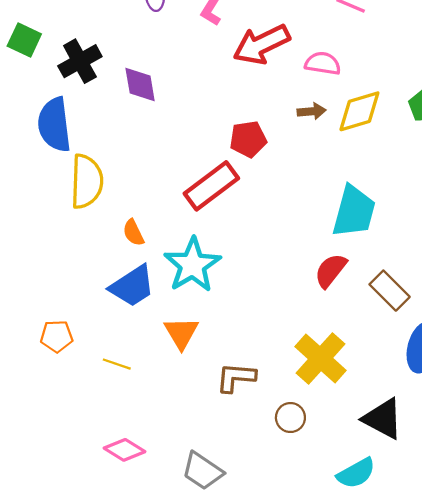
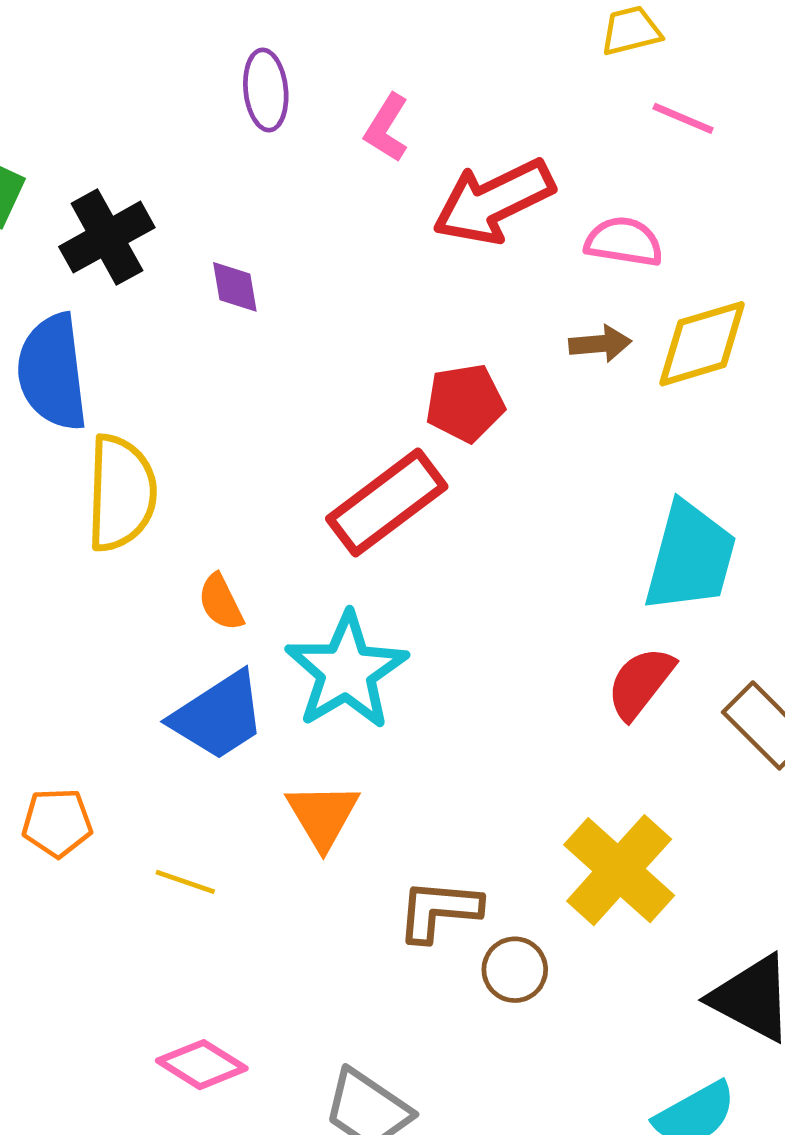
purple diamond: (140, 85) -> (235, 287), size x0.7
brown circle: (290, 418) -> (515, 970), moved

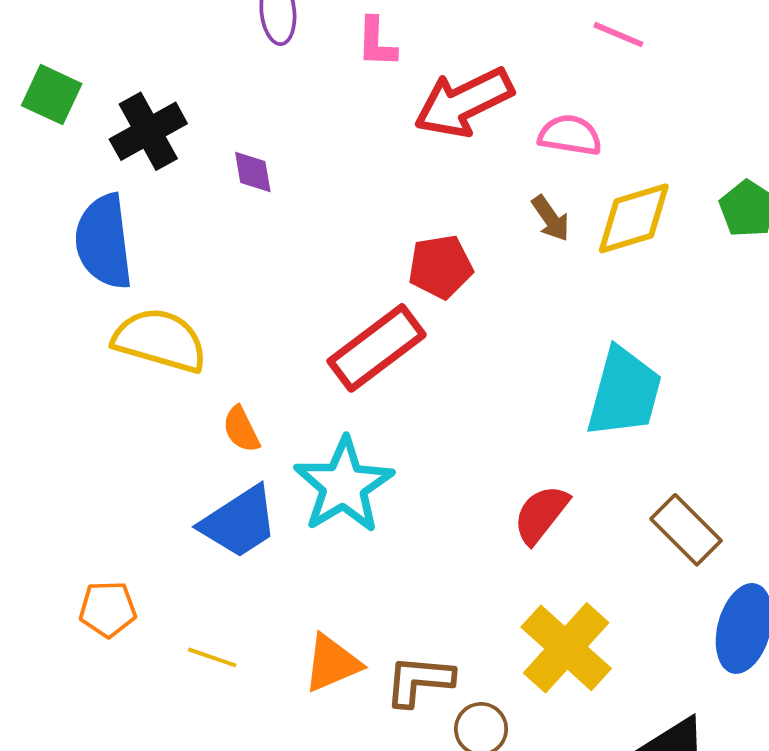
pink L-shape: (387, 128) -> (377, 42), turned -30
brown arrow: (600, 344) -> (551, 218), turned 60
yellow semicircle: (121, 493) -> (160, 340), turned -76
red semicircle: (640, 683) -> (541, 514), moved
orange triangle: (323, 816) -> (332, 663), moved, turned 38

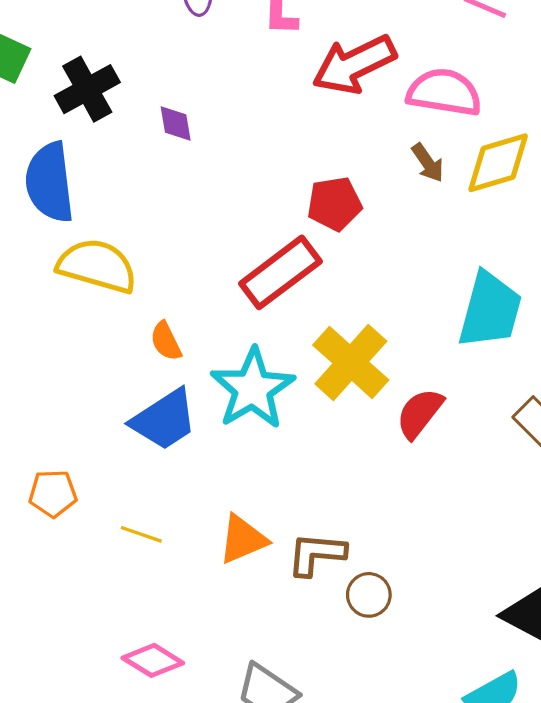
pink semicircle: (570, 135) -> (444, 92), size x1.4
yellow cross: (566, 648) -> (351, 362), moved

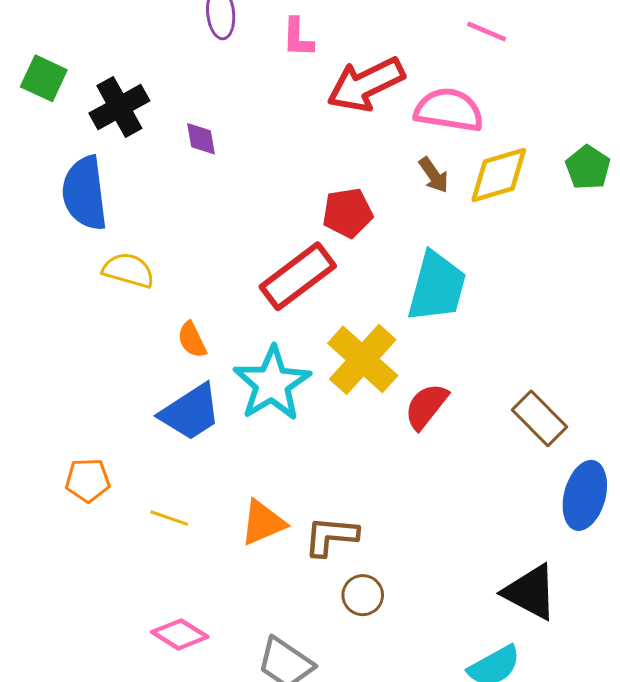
yellow semicircle: (97, 266) -> (128, 270), size x0.7
cyan trapezoid: (490, 310) -> (437, 287), moved
brown circle: (369, 595) -> (363, 595), moved

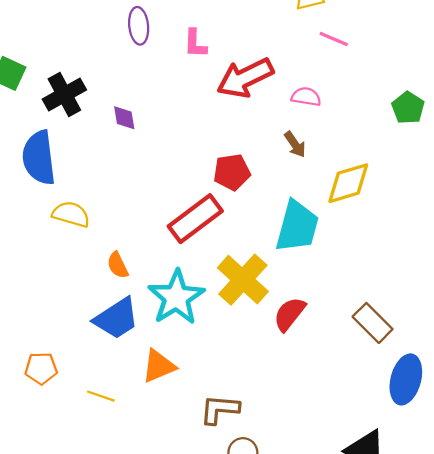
pink semicircle: (449, 110) -> (306, 97), size x0.6
green pentagon: (588, 167) -> (408, 108), moved
yellow diamond: (499, 175) -> (348, 183), moved
orange triangle: (263, 523) -> (159, 366), moved

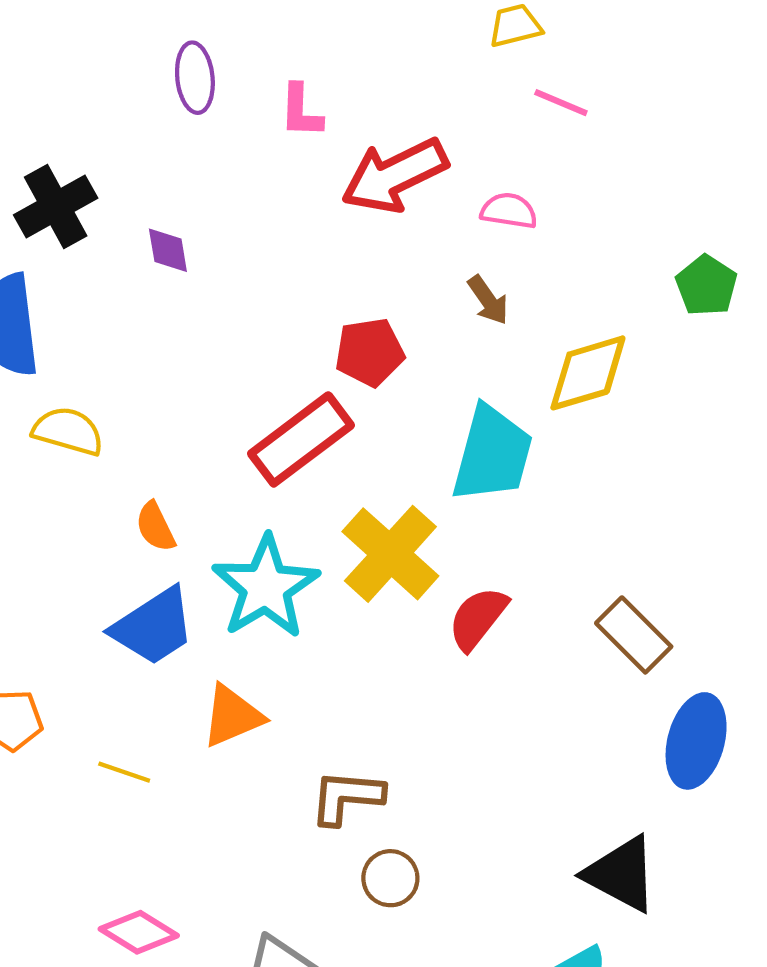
green pentagon: (408, 108) -> (706, 286), moved

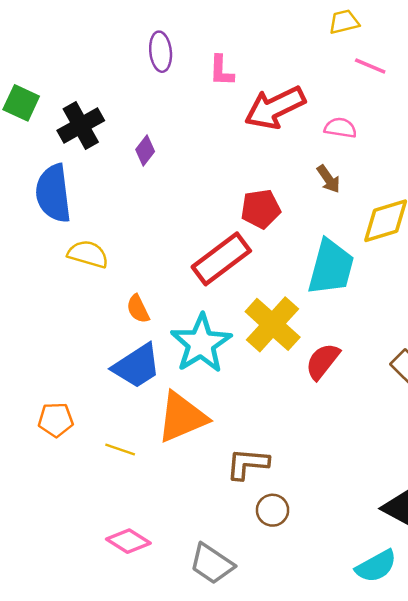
purple diamond: (168, 250) -> (145, 150), turned 48
orange triangle: (232, 716) -> (182, 417), size x1.4

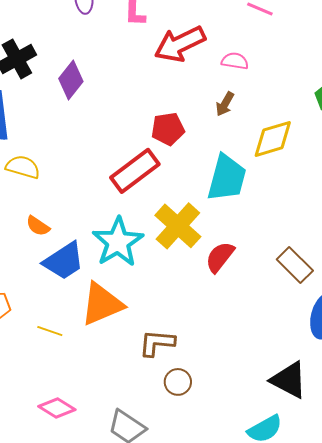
purple diamond: (145, 150) -> (71, 80), size x1.5
brown arrow: (328, 179) -> (225, 104), turned 65
orange semicircle: (138, 309) -> (38, 226), moved, turned -30

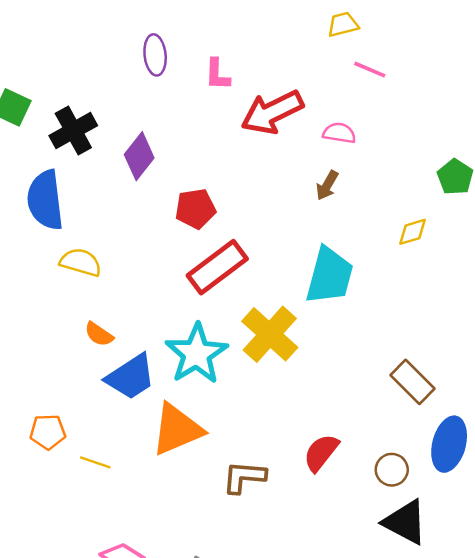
red pentagon: (168, 129) -> (195, 209), moved
yellow diamond: (273, 139) -> (412, 232), moved, size x0.6
red semicircle: (220, 257) -> (321, 453), moved
yellow line: (50, 331) -> (95, 462), moved
brown circle: (178, 382) -> (392, 470), moved

